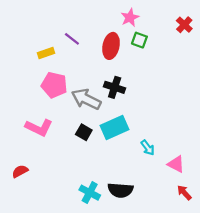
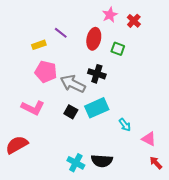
red cross: (184, 25) -> (134, 21), moved
green square: (139, 40) -> (118, 49), moved
red semicircle: (20, 171) -> (17, 145), size x1.6

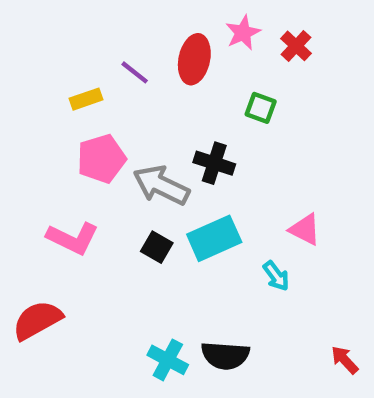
red ellipse: (94, 39) -> (194, 59), moved
pink pentagon: (46, 72) -> (101, 159), turned -30
pink triangle: (149, 139) -> (305, 229), moved

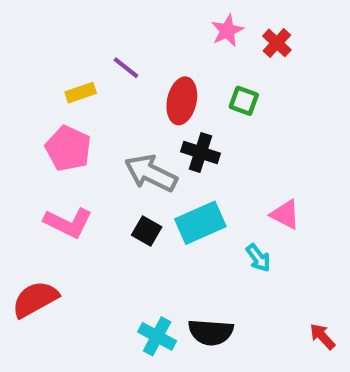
red ellipse: (194, 59) -> (182, 101), moved
pink pentagon: (101, 159) -> (68, 148), moved, turned -30

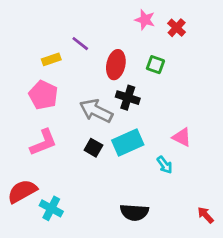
pink star: (227, 31) -> (145, 20), turned -30
pink L-shape: (68, 223) -> (43, 142), turned -48
cyan cross: (157, 336) -> (51, 208), moved

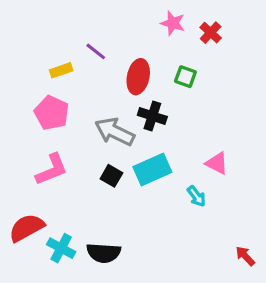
black semicircle: (134, 212) -> (104, 253), moved

